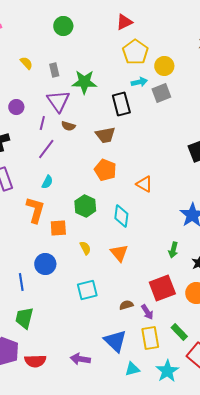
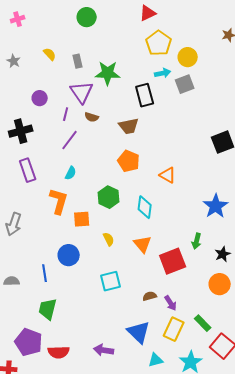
red square: (162, 288) -> (173, 261), moved
yellow rectangle: (150, 338) -> (174, 329), turned 35

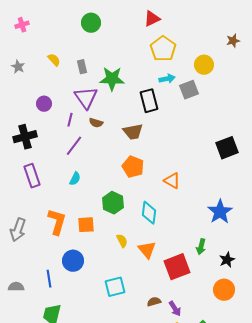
yellow circle: (188, 57) -> (204, 65), moved
orange L-shape: (59, 201) -> (57, 222), moved
yellow semicircle: (109, 239) -> (122, 241), moved

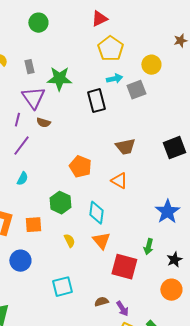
brown trapezoid: (133, 132) -> (125, 147), moved
orange triangle: (147, 250) -> (101, 241), moved
red square: (177, 267) -> (124, 267), turned 36

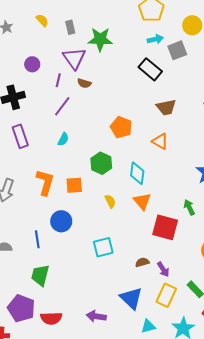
black rectangle: (96, 101) -> (150, 69), moved, turned -35
green arrow: (148, 247) -> (189, 207), turned 140

